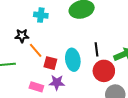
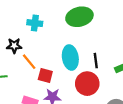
cyan ellipse: (73, 60) -> (70, 58), moved
red circle: (104, 71) -> (87, 84), moved

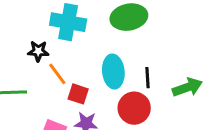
cyan cross: (35, 23) -> (68, 22), size x1.6

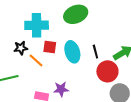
red square: (78, 94) -> (50, 47), moved
red circle: (134, 108) -> (107, 71), moved

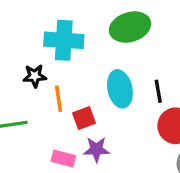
red square: (50, 47) -> (84, 118), moved, turned -32
orange line: (36, 60) -> (59, 99), turned 35

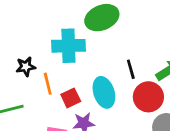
cyan cross: (64, 40) -> (68, 46), moved
cyan ellipse: (120, 89) -> (104, 92), moved

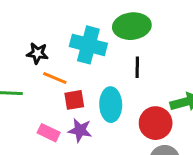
black line: (131, 69) -> (137, 67), moved
orange line: (48, 84) -> (55, 78), turned -70

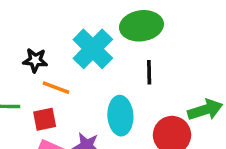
cyan cross: (88, 45) -> (93, 49), turned 32
red square: (74, 100) -> (45, 119), moved

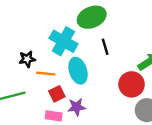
cyan ellipse: (120, 116) -> (78, 71), moved
red square: (45, 119) -> (57, 94), moved

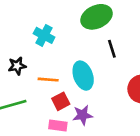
cyan cross: (63, 41) -> (44, 35), moved, size x0.7
black star: (27, 59) -> (17, 66), moved

